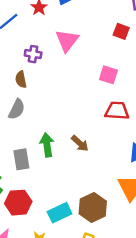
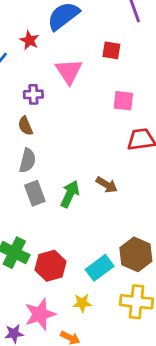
red square: (121, 31) -> (111, 50), moved
green arrow: (47, 145) -> (70, 194), turned 45
gray rectangle: (21, 159) -> (35, 193), moved

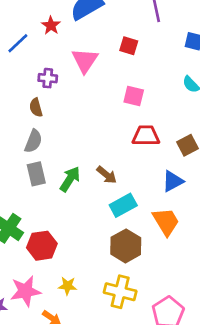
cyan rectangle: (100, 268) -> (123, 205), moved

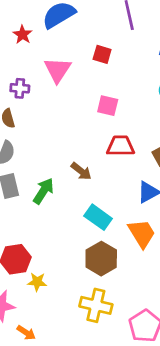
brown arrow: (107, 175) -> (81, 171), moved
cyan rectangle: (123, 205) -> (98, 217), turned 65
yellow star: (68, 286) -> (37, 282), moved

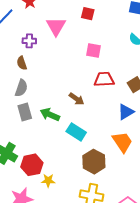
green arrow: (44, 191) -> (50, 114), turned -96
cyan rectangle: (98, 217) -> (76, 132), moved

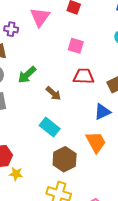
green arrow: (50, 114) -> (27, 75), moved, turned -72

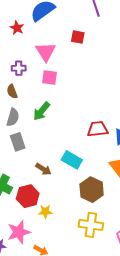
pink square: (76, 46) -> (49, 77), moved
red trapezoid: (84, 76) -> (98, 129), moved
brown arrow: (53, 93) -> (43, 169), moved

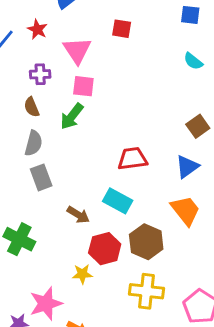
red star: (17, 28) -> (37, 29), moved
green arrow: (41, 111) -> (72, 116), moved
red trapezoid: (98, 129) -> (133, 159), moved
red hexagon: (28, 196) -> (105, 249), moved

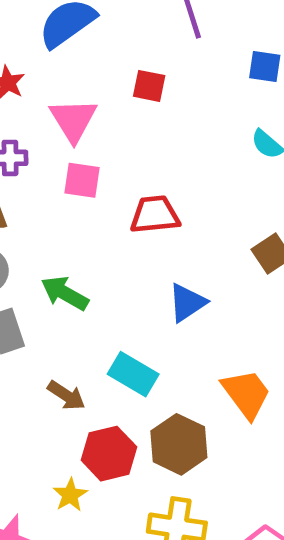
green arrow: (72, 116) -> (65, 293), moved, turned 80
red trapezoid: (133, 159) -> (155, 215), moved
blue triangle: (187, 167) -> (187, 303), moved
yellow star: (82, 274) -> (70, 495), turned -30

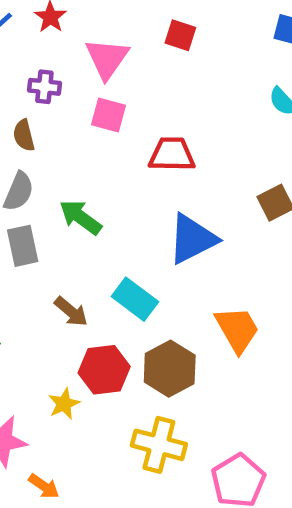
blue triangle: (187, 303) -> (192, 239), size x1.4

